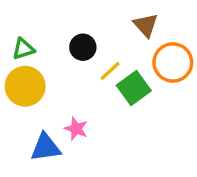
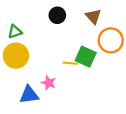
black circle: (83, 47) -> (57, 15), moved
yellow line: (110, 71) -> (70, 63), moved, turned 48
green square: (134, 88) -> (86, 57), turned -30

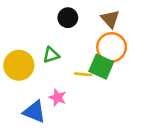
green triangle: (15, 32) -> (51, 55), moved
orange circle: (111, 40) -> (112, 47), moved
blue triangle: (29, 95) -> (34, 112), turned 30

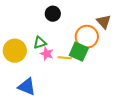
brown triangle: (110, 19) -> (104, 22), moved
pink star: (57, 97) -> (47, 54), moved

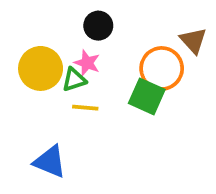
yellow circle: (15, 51) -> (41, 68), moved
pink star: (47, 54) -> (87, 63), moved
yellow line: (65, 58) -> (85, 108), moved

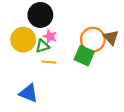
black circle: (98, 26) -> (40, 15), moved, size x1.5
brown triangle: (193, 41) -> (111, 37), moved

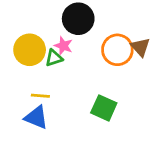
black circle: (40, 15) -> (78, 19), moved
green square: (84, 56) -> (104, 108), moved
yellow line: (49, 62) -> (40, 96), moved

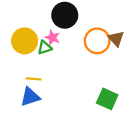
green square: (104, 108) -> (107, 99), moved
blue triangle: (36, 117) -> (30, 97), turned -40

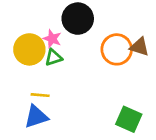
pink star: (52, 38) -> (52, 39), moved
brown triangle: (116, 39) -> (139, 47), turned -30

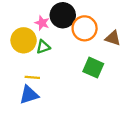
pink star: (52, 39) -> (42, 23), moved
orange circle: (117, 49) -> (85, 28), moved
green square: (129, 119) -> (93, 68), moved

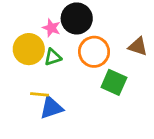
orange circle: (85, 28) -> (94, 52), moved
blue triangle: (29, 95) -> (51, 108), moved

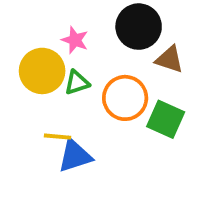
black circle: (77, 18) -> (139, 27), moved
brown triangle: (138, 46) -> (169, 59), moved
orange circle: (94, 52) -> (125, 98), moved

